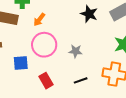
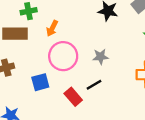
black line: (81, 80) -> (94, 85), moved

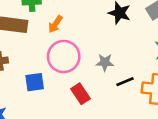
black line: (94, 85) -> (125, 82), moved
red rectangle: (73, 97) -> (80, 94), moved

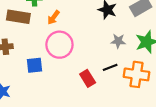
gray star: (105, 62) -> (118, 41), moved
red rectangle: (80, 94) -> (88, 78), moved

